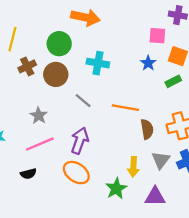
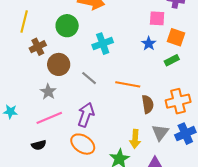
cyan cross: (98, 63) -> (103, 44), turned -30
brown circle: (56, 74) -> (59, 64), moved

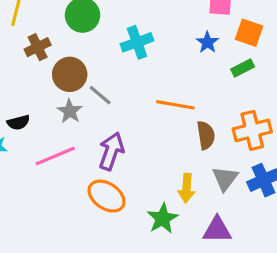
gray line: (89, 78) -> (100, 95), moved
gray star: (48, 92) -> (70, 111), moved
black semicircle: (39, 145) -> (18, 122), moved

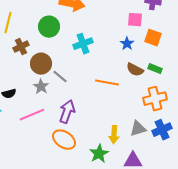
green rectangle: (243, 68) -> (155, 69), moved, turned 48
brown semicircle: (206, 135) -> (135, 70), moved, turned 126
gray triangle: (225, 178) -> (138, 129), turned 36

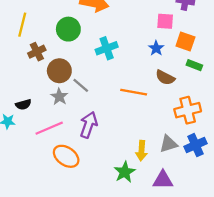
green rectangle: (155, 69) -> (194, 65), moved
orange ellipse: (64, 140) -> (66, 156), moved

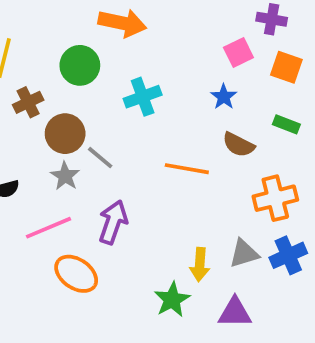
pink square: (165, 21) -> (238, 52), turned -30
orange square: (185, 41) -> (286, 67), moved

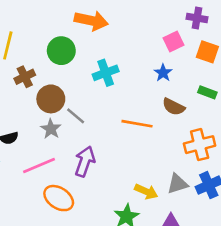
yellow arrow: (200, 265) -> (146, 192), turned -70

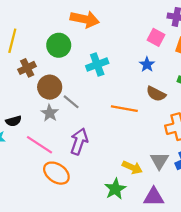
pink square: (173, 42) -> (156, 37), turned -36
pink line: (39, 165) -> (39, 145), turned 56
gray triangle: (177, 184) -> (159, 161), turned -42

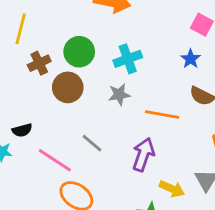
green circle: (59, 45) -> (79, 52), moved
gray line: (71, 102) -> (92, 143), moved
gray star: (50, 113) -> (119, 95), moved, turned 30
purple arrow: (79, 141) -> (143, 154), moved

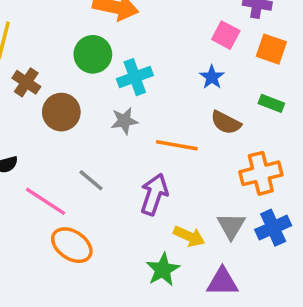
green circle: (79, 52) -> (93, 54), moved
brown cross: (39, 63) -> (26, 82), turned -30

